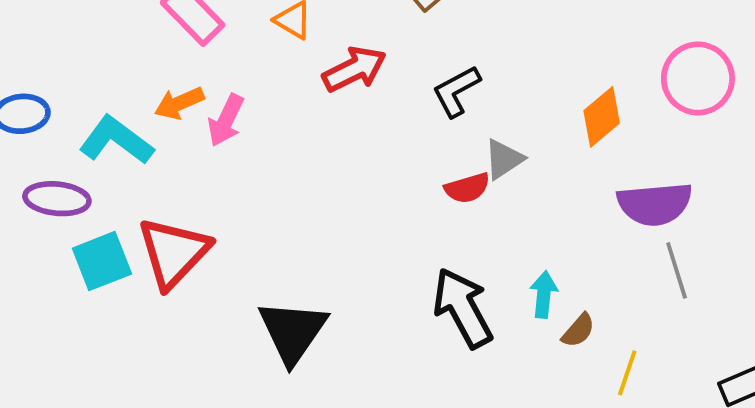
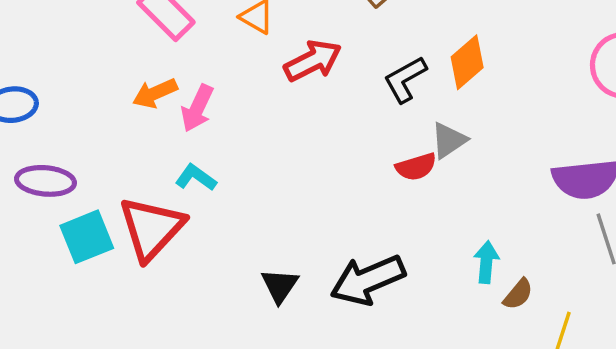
orange diamond: (602, 117) -> (467, 62), moved
cyan L-shape: (116, 140) -> (196, 178), moved, size x0.6
black arrow: (463, 308) -> (368, 280), moved, turned -84
black triangle: (293, 332) -> (280, 286), moved, size x0.6

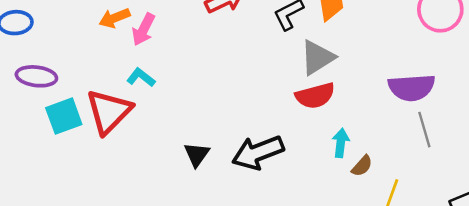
gray triangle: (449, 140) -> (317, 57), size x1.4
red semicircle: (416, 167) -> (315, 96), moved, size x1.4

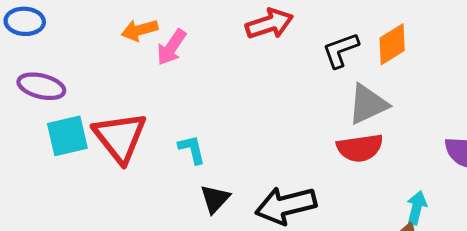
cyan L-shape: (141, 77) -> (192, 149), moved, turned 32
red triangle: (109, 112) -> (120, 137), turned -30
cyan arrow: (341, 143) -> (417, 208), moved

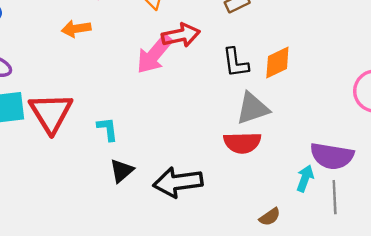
pink arrow: (171, 47) -> (154, 54), moved, size x1.4
black L-shape: (341, 50) -> (236, 63), turned -84
cyan arrow: (417, 208) -> (305, 178), moved

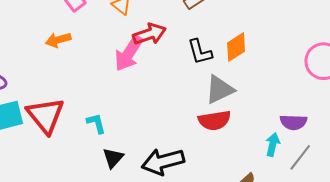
purple semicircle: (332, 156) -> (293, 122), size x0.7
gray line: (335, 197) -> (300, 157), turned 48

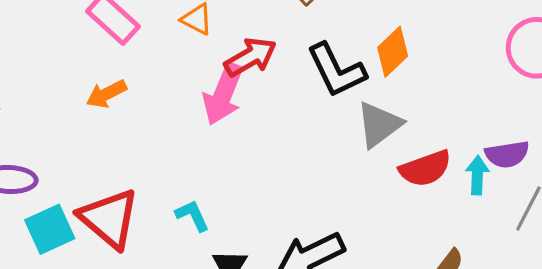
black L-shape: (200, 52) -> (336, 70), size x1.4
red semicircle: (214, 120) -> (425, 168), moved
cyan arrow: (273, 144) -> (477, 175), moved

